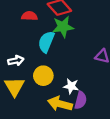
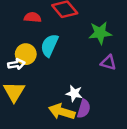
green star: (63, 27) -> (100, 33), moved
yellow circle: (43, 76) -> (26, 54), moved

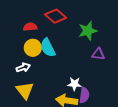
cyan semicircle: (49, 45) -> (48, 48), turned -42
yellow circle: (26, 54) -> (33, 48), moved

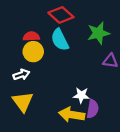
red semicircle: (30, 27) -> (31, 36), moved
cyan semicircle: (48, 48) -> (60, 40), moved

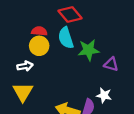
green star: (98, 33) -> (89, 50), moved
white star: (81, 95) -> (104, 95), moved

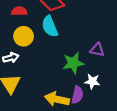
red semicircle: (39, 31) -> (19, 11), moved
green star: (89, 50) -> (73, 63), moved

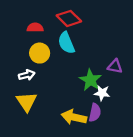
green star: (73, 63) -> (90, 80), turned -30
white star: (92, 81) -> (102, 93), moved

